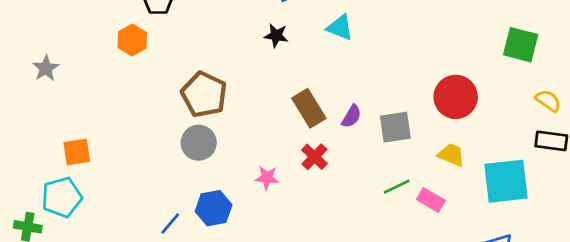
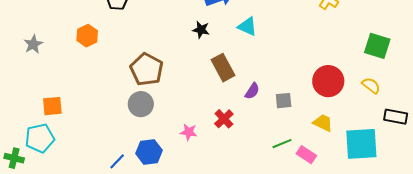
orange hexagon: (132, 40) -> (87, 36), moved
yellow semicircle: (548, 101) -> (371, 86), moved
brown rectangle: (309, 108) -> (223, 68), moved
gray square: (395, 127) -> (284, 101), size x0.7

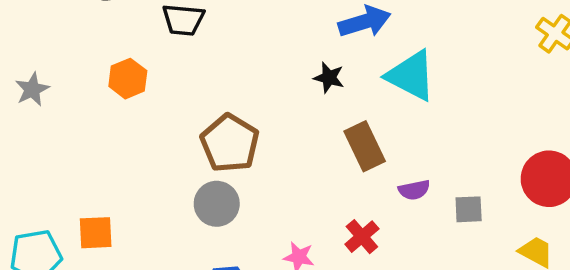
cyan triangle: (247, 26) -> (411, 76), size x1.5
purple semicircle: (252, 91) -> (414, 190), turned 42
orange square: (52, 106) -> (96, 233), moved

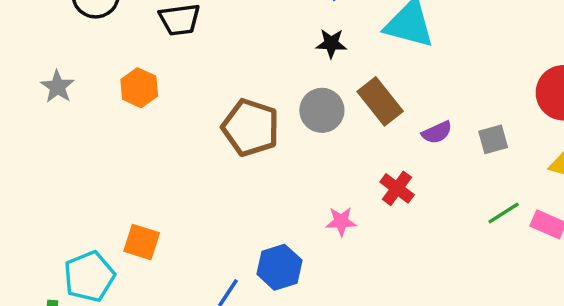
gray star: (32, 89) -> (57, 87), moved
gray circle: (217, 204) -> (322, 110), moved
orange square: (96, 233) -> (142, 242), turned 33

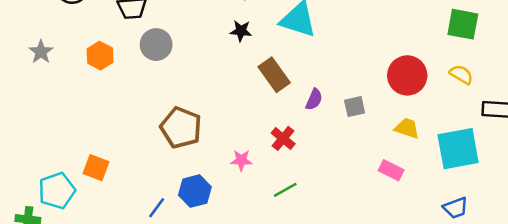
gray circle: (322, 110) -> (156, 45), moved
brown pentagon: (251, 128) -> (181, 128), moved
purple semicircle: (437, 132) -> (314, 99), turned -45
green line: (504, 213) -> (285, 190), moved

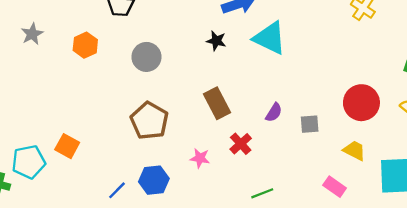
gray circle: (156, 45) -> (147, 57), moved
brown rectangle: (274, 75) -> (217, 103), moved
green line: (285, 190) -> (262, 193), moved

